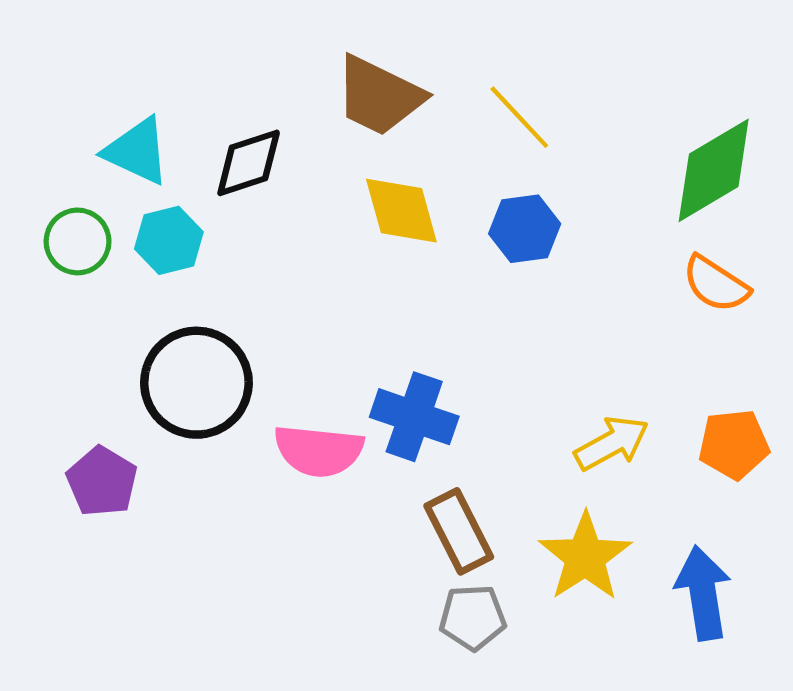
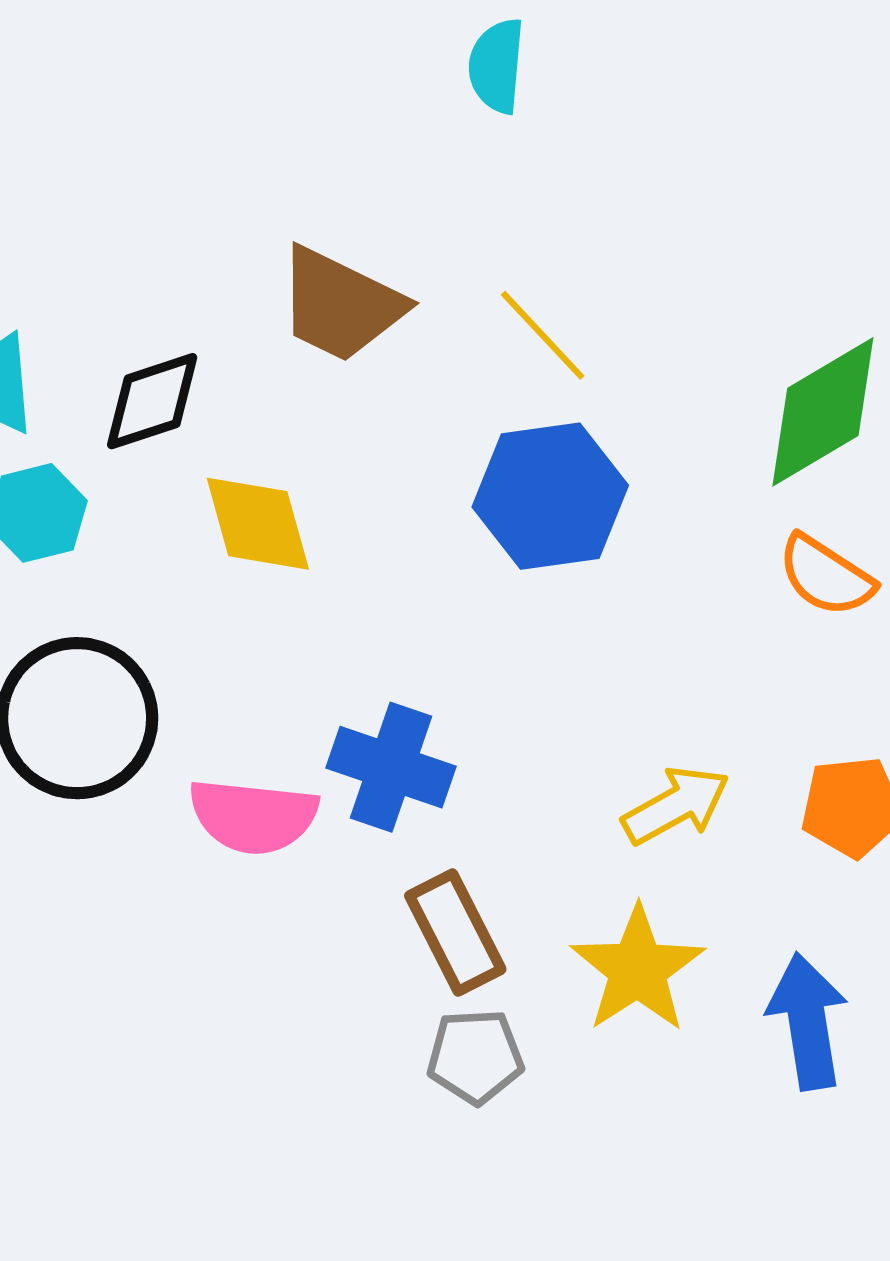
yellow diamond: (401, 211) -> (258, 524), moved
blue hexagon: (525, 229) -> (550, 496), size x1.5

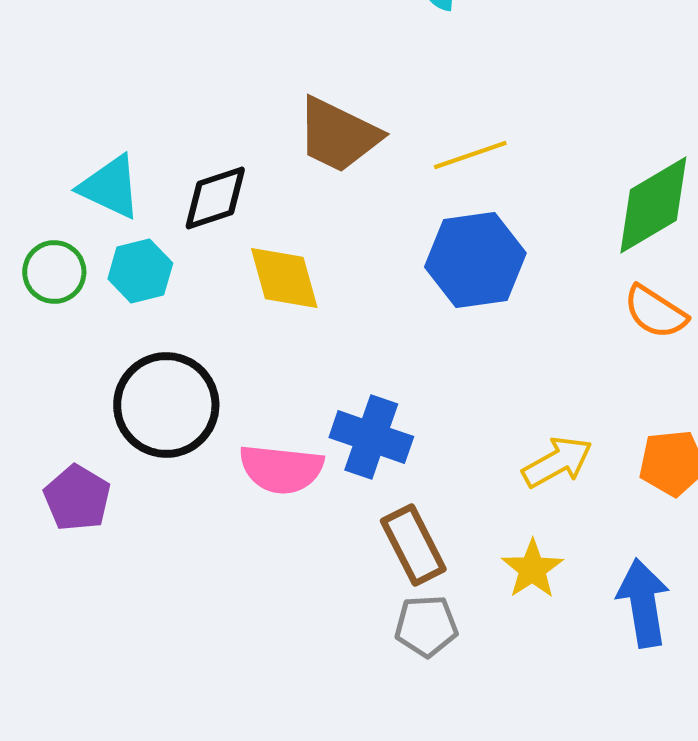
yellow line: (543, 335) -> (470, 155), turned -66
yellow star: (638, 969) -> (532, 569), size x0.7

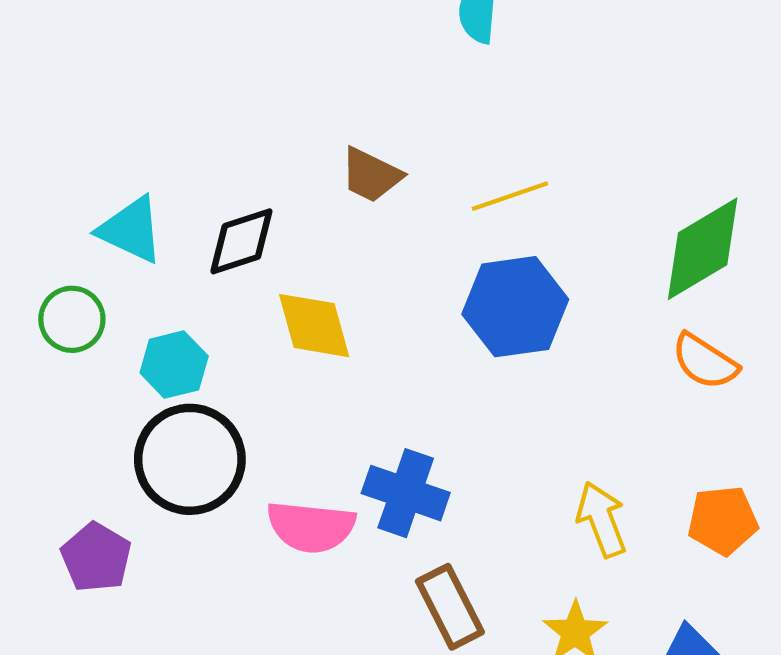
brown trapezoid: (338, 135) -> (371, 175), size x0.7
cyan hexagon: (140, 271) -> (174, 365), moved
yellow arrow: (557, 462) -> (602, 519), turned -82

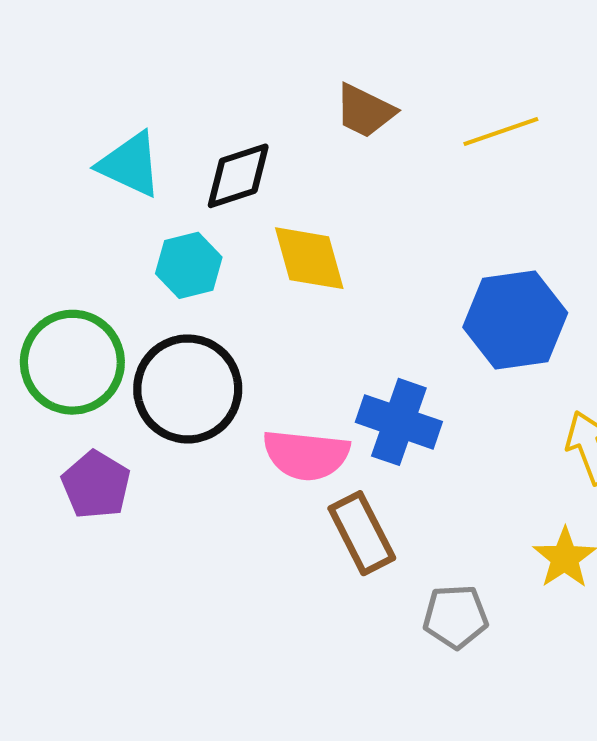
blue hexagon: (515, 307) -> (515, 320), moved
green circle: (72, 319) -> (72, 362), moved, size x1.6
cyan hexagon: (174, 365) -> (189, 265), moved
brown rectangle: (450, 607) -> (362, 533), moved

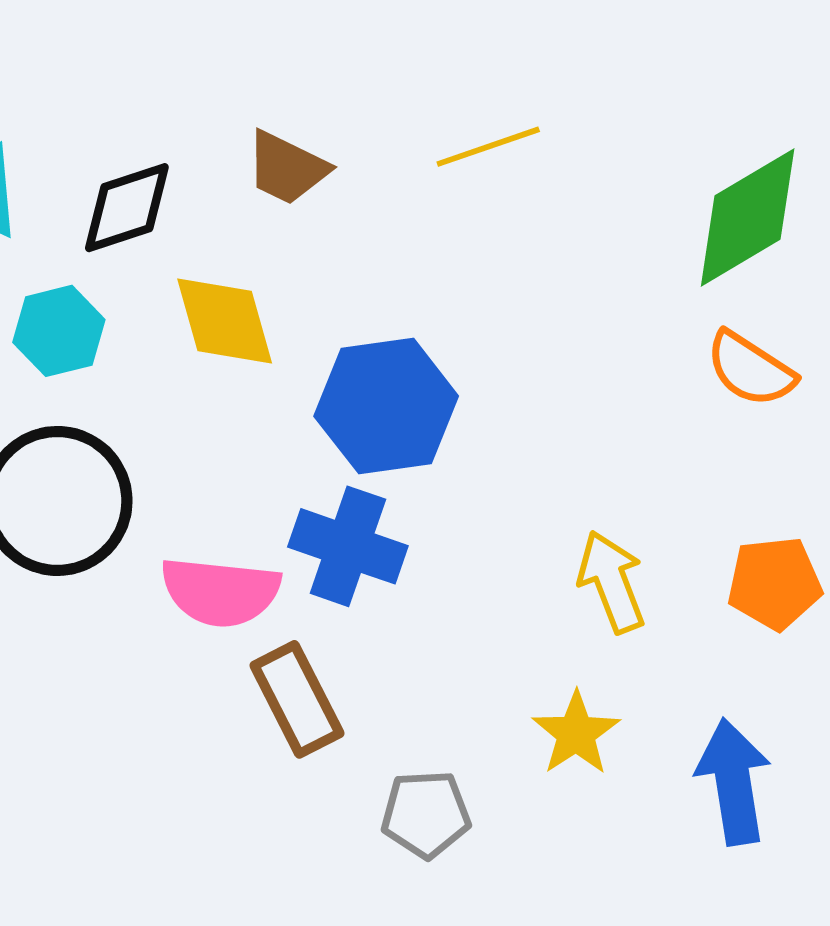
brown trapezoid: (365, 111) -> (287, 168), moved
blue hexagon: (515, 320) -> (386, 406), moved

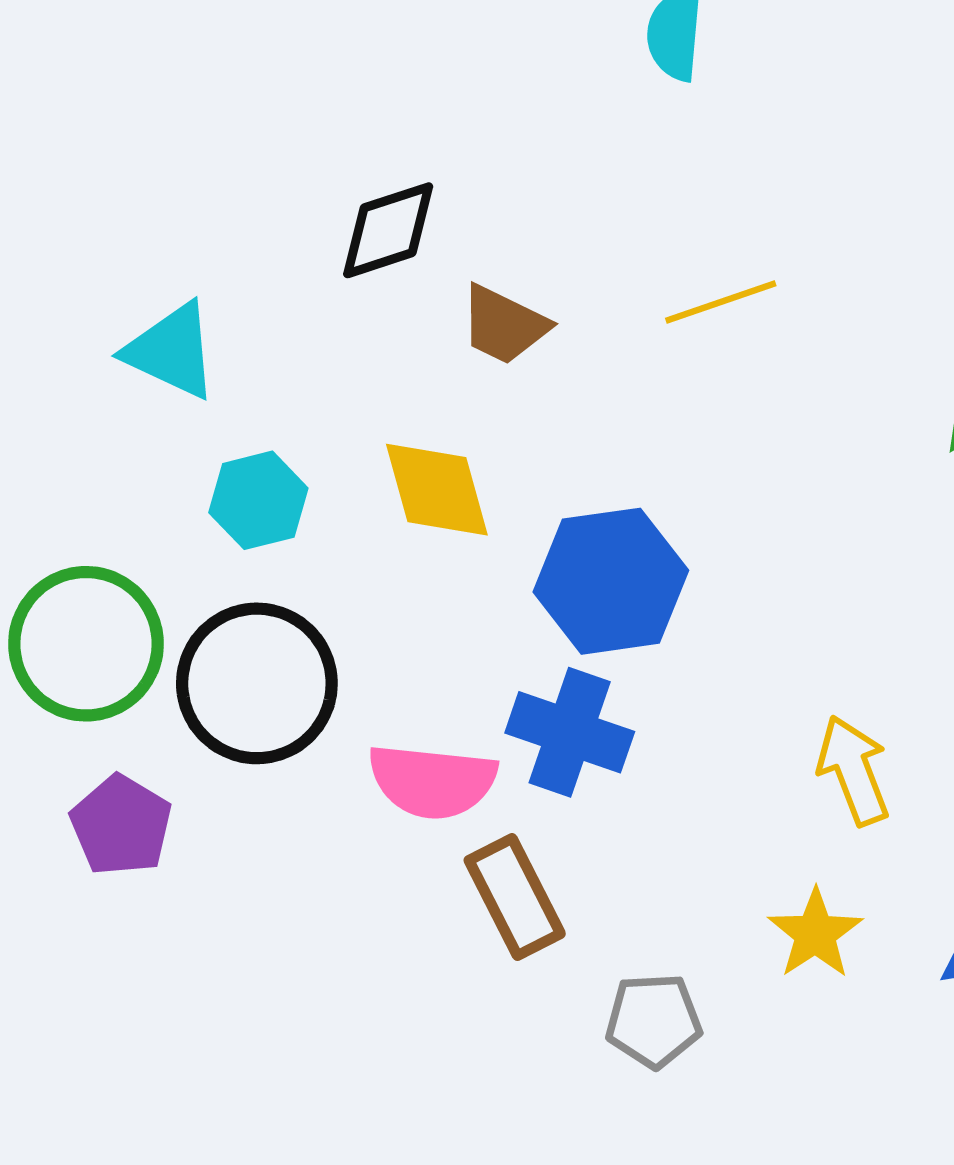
black diamond: (127, 208) -> (388, 230), moved

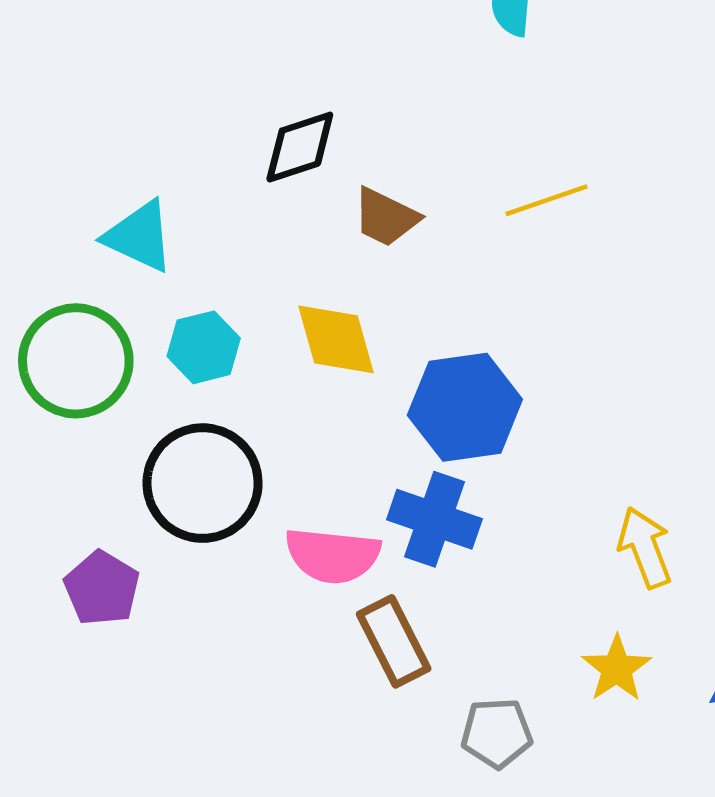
green circle: (86, 644) -> (76, 361), moved

